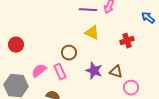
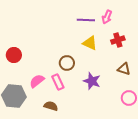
red cross: (127, 41) -> (118, 40), moved
brown triangle: (116, 72) -> (124, 69), moved

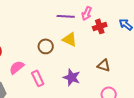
red cross: (118, 40) -> (100, 26), moved
brown circle: (67, 63) -> (46, 46), moved
pink semicircle: (37, 81) -> (17, 67), moved

